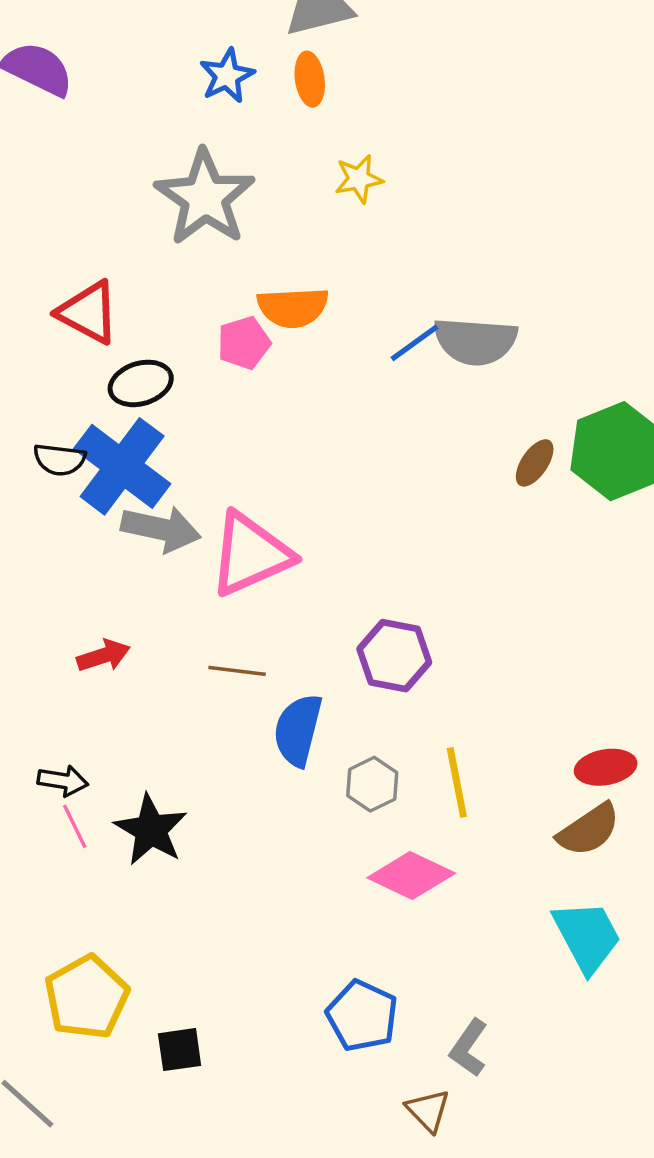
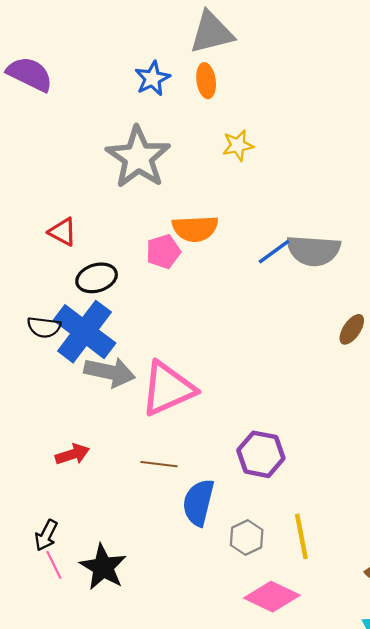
red triangle: (88, 312) -> (63, 232), size x0.7
black arrow: (63, 781) -> (46, 535), turned 108

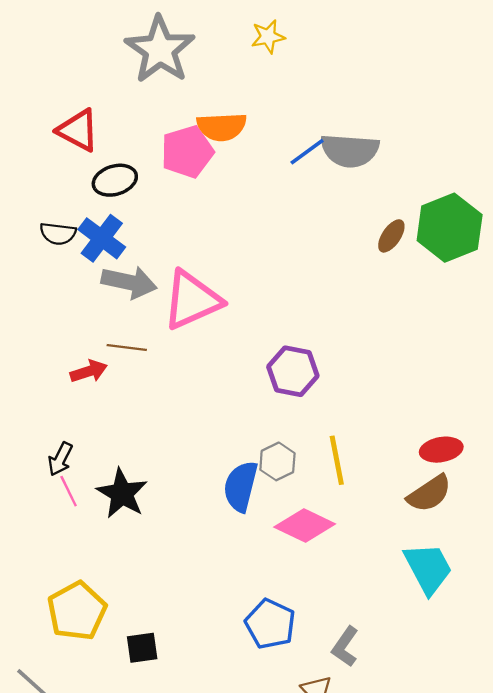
red triangle: (63, 232) -> (78, 130), size x1.4
pink pentagon: (163, 252) -> (187, 152), size x1.4
blue cross: (84, 332) -> (102, 238), size x0.7
brown line: (159, 464) -> (127, 348), moved
blue semicircle: (198, 502) -> (241, 486), moved

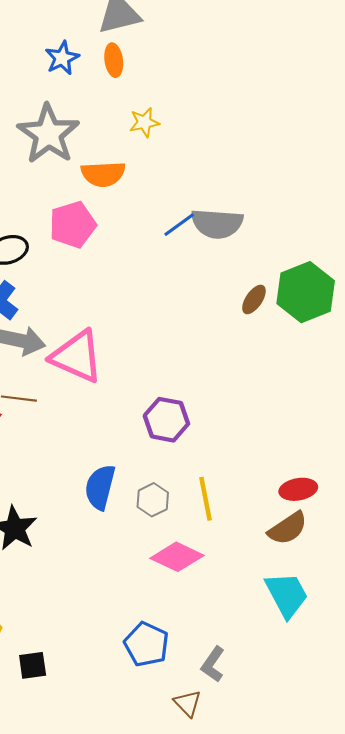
orange semicircle: (222, 127) -> (103, 174), moved
pink triangle: (192, 300) -> (77, 356), turned 48
blue semicircle: (241, 486) -> (100, 487), moved

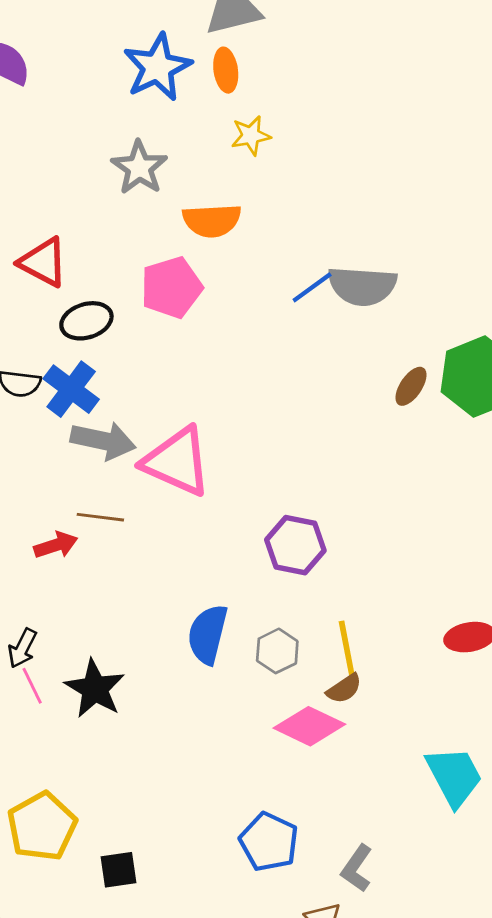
blue star: (62, 58) -> (157, 67), size x1.5
yellow star: (144, 122) -> (251, 136), moved
gray star: (48, 134) -> (139, 168), size x0.7
brown semicircle: (288, 528) -> (344, 689), moved, size x0.7

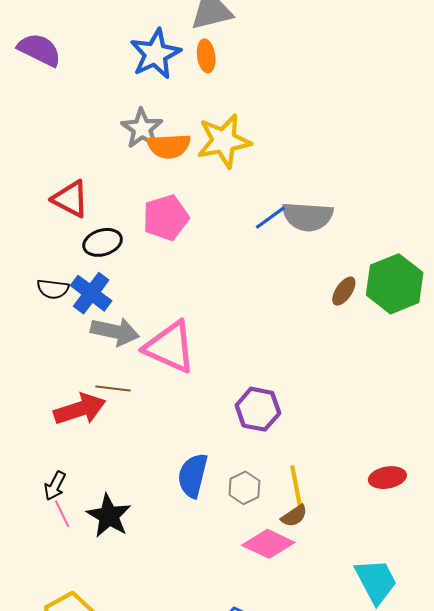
yellow star: (251, 136) -> (224, 141), moved, size x1.8
orange semicircle: (212, 221) -> (169, 146), moved
red arrow: (56, 545) -> (80, 409), size x1.6

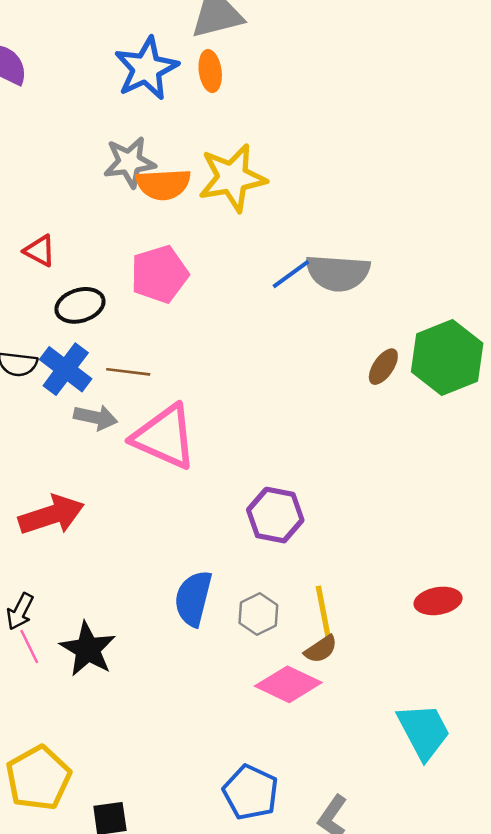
gray star: (142, 128) -> (129, 162), turned 30
red triangle: (70, 199) -> (40, 251), size x0.7
gray arrow: (115, 331) -> (96, 417), size x0.7
brown line: (113, 388) -> (128, 372), moved

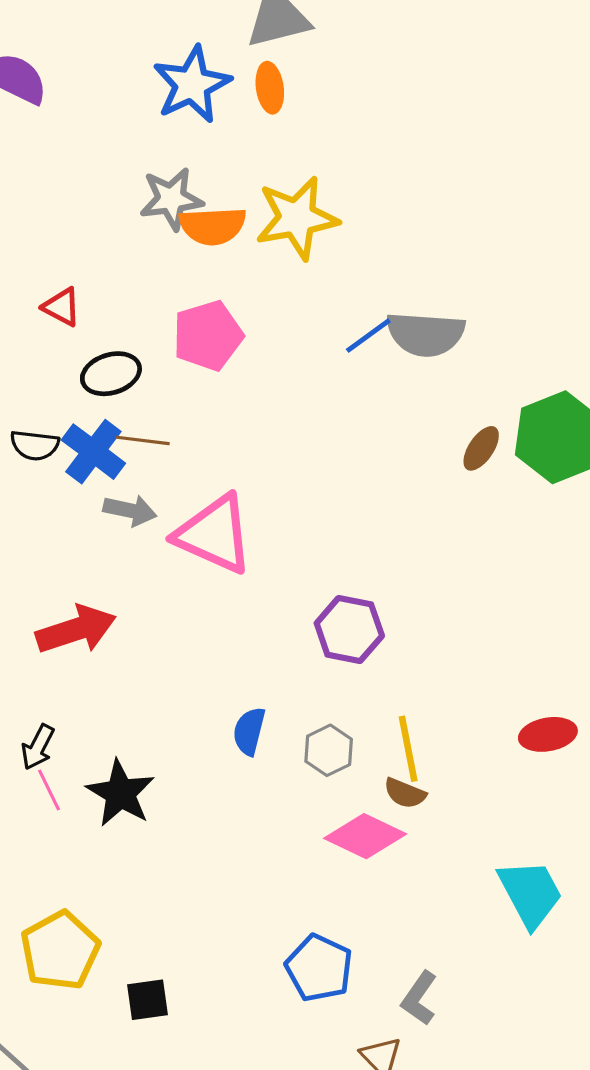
brown line: (128, 372) -> (143, 440), moved
blue semicircle: (193, 598) -> (249, 731), size x0.7
brown semicircle: (321, 649) -> (405, 793), turned 56

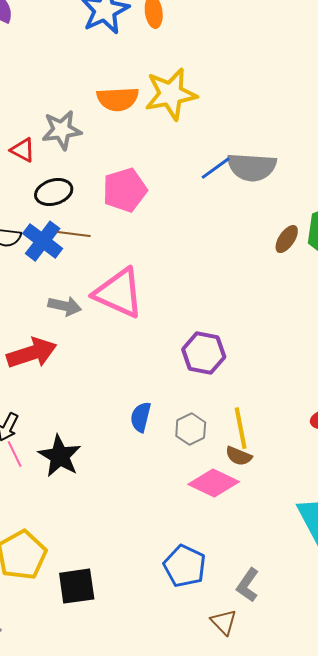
gray star: (171, 199) -> (62, 130), moved
pink pentagon: (208, 336) -> (125, 190), moved
gray arrow: (130, 510) -> (65, 306), moved
black square: (147, 1000) -> (77, 586), size x1.4

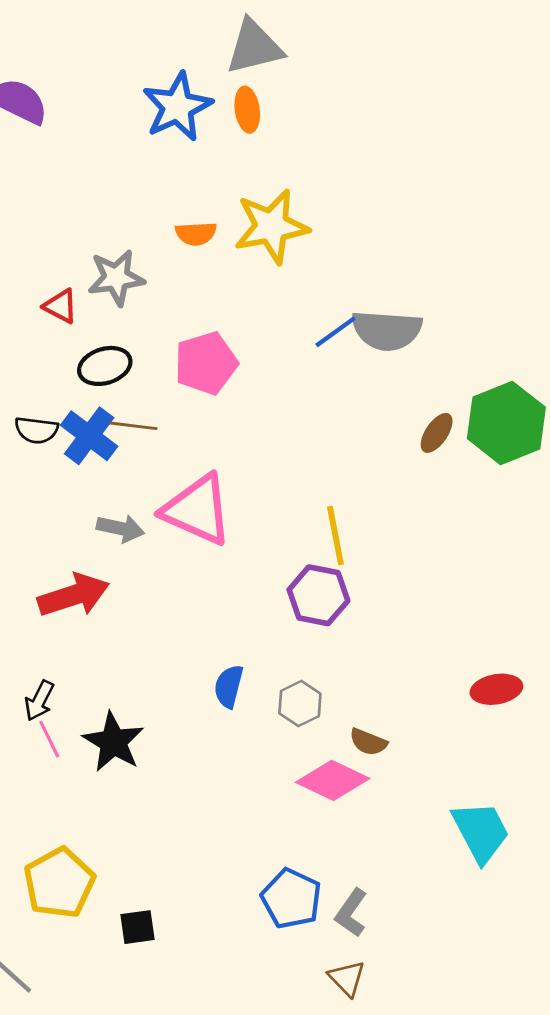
orange semicircle: (118, 99) -> (196, 234), size x0.7
yellow line: (241, 428) -> (335, 535), moved
gray L-shape: (248, 585) -> (351, 913), moved
black square: (77, 586) -> (138, 927), size x0.7

